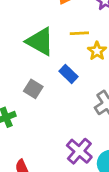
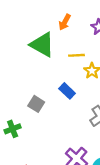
green triangle: (40, 41) -> (42, 45), moved

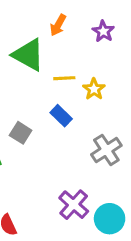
yellow line: (77, 55) -> (64, 78), moved

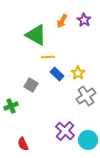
orange arrow: (58, 25) -> (62, 21), moved
yellow line: (64, 78) -> (48, 57), moved
yellow star: (94, 89) -> (78, 73), moved

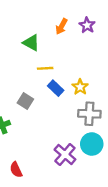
green triangle: (36, 35) -> (31, 43), size x0.7
gray cross: (86, 96) -> (89, 114), turned 36
cyan circle: (88, 140) -> (92, 144), moved

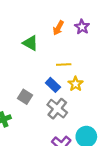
yellow line: (45, 68) -> (64, 65), moved
gray cross: (89, 114) -> (57, 109), moved, turned 36

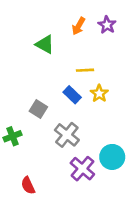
gray cross: (57, 109) -> (67, 135), moved

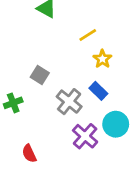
yellow line: (85, 70) -> (88, 35), turned -30
blue rectangle: (72, 95) -> (98, 91), moved

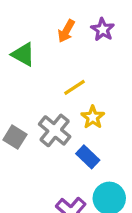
gray cross: (69, 102) -> (55, 130), moved

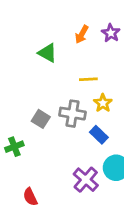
yellow line: (75, 87) -> (88, 79), turned 30
gray cross: (55, 130) -> (72, 114), turned -30

